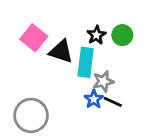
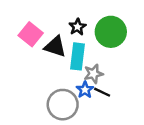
black star: (96, 35) -> (77, 27), moved
green circle: (122, 35) -> (111, 32), size x1.6
gray circle: (31, 115) -> (63, 105), moved

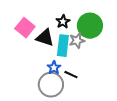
gray star: (93, 74) -> (77, 41), moved
blue star: (85, 90) -> (54, 68), moved
black line: (102, 92) -> (71, 75), moved

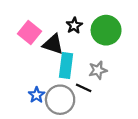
gray star: (77, 41) -> (98, 70), moved
cyan rectangle: (63, 46) -> (66, 66), moved
blue star: (54, 68) -> (37, 95), moved

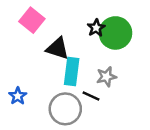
black star: (74, 25) -> (96, 28), moved
pink square: (29, 33) -> (32, 20), moved
blue star: (37, 95) -> (18, 96), moved

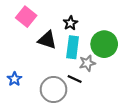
black star: (96, 28) -> (70, 23), moved
green circle: (115, 33) -> (104, 44), moved
cyan rectangle: (72, 72) -> (73, 47), moved

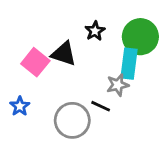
pink square: (26, 17) -> (35, 62), moved
green circle: (104, 44) -> (140, 37), moved
cyan rectangle: (73, 47) -> (129, 64), moved

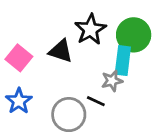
black star: (95, 31) -> (90, 29), size x1.6
pink square: (35, 62) -> (19, 58), moved
blue star: (20, 106) -> (19, 101), size x1.4

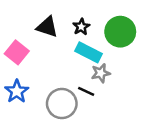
black star: (90, 29) -> (81, 27), size x0.6
black triangle: (61, 51) -> (47, 27), moved
cyan rectangle: (123, 61) -> (89, 52), moved, turned -70

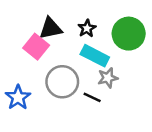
black triangle: (47, 27) -> (51, 28), turned -30
pink square: (17, 52) -> (36, 47), moved
gray circle: (62, 104) -> (62, 82), moved

